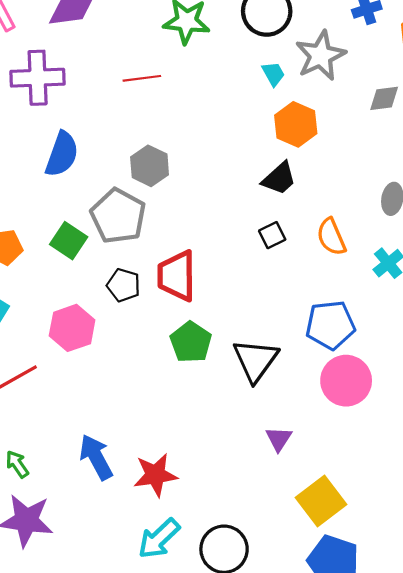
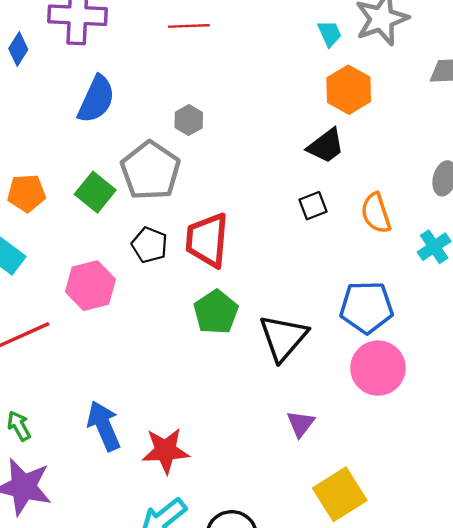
gray hexagon: (150, 166) -> (189, 120), size x0.7

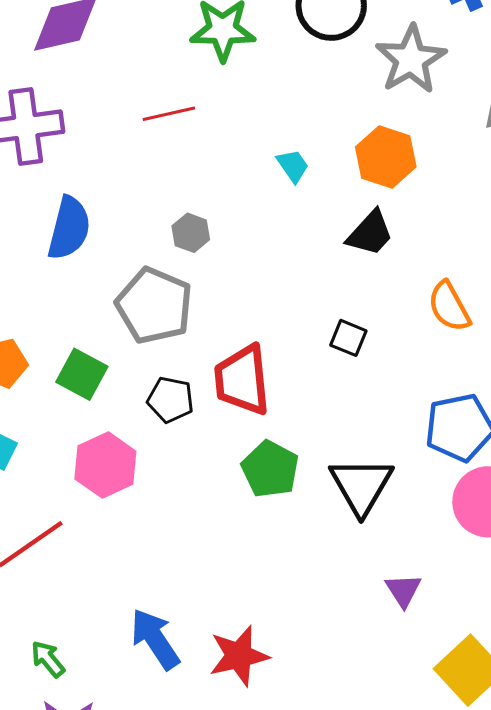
cyan trapezoid: (330, 34) -> (293, 166), moved
green square: (95, 192) -> (82, 374), moved
black square: (313, 206) -> (348, 338), moved, turned -36

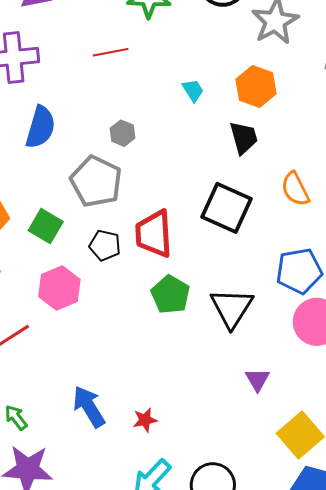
black trapezoid: (370, 233) -> (244, 138), turned -60
black square: (348, 338) -> (226, 208), size x2.0
red star: (239, 656) -> (145, 420), size x0.6

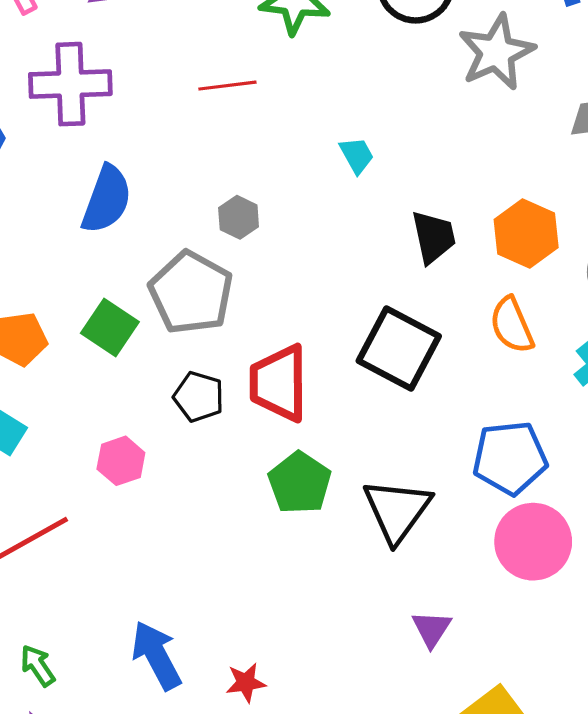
orange hexagon: (256, 87) -> (526, 233), moved
green square: (46, 226) -> (110, 327), moved
pink hexagon: (59, 288) -> (121, 461), size x0.7

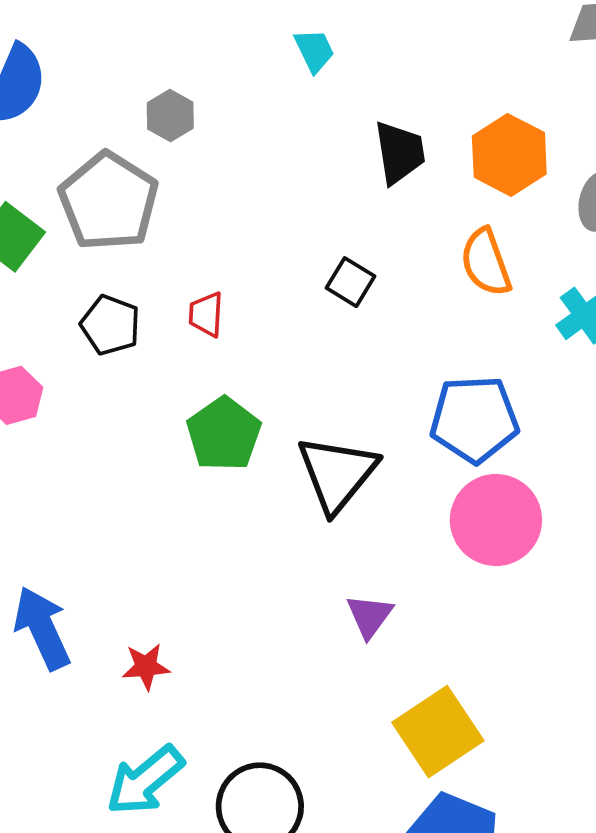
black square: (399, 349) -> (351, 282), size x0.5
red trapezoid: (279, 383) -> (206, 314), size x0.5

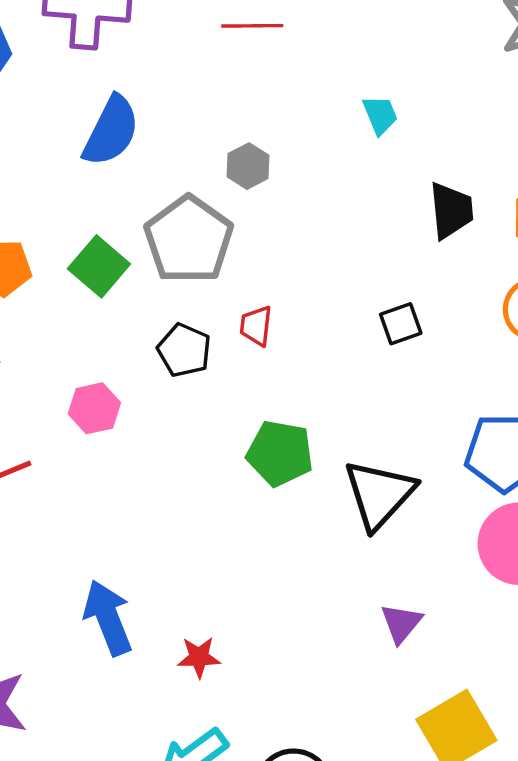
black square: (351, 282) -> (401, 324), turned 36
red trapezoid: (206, 314) -> (256, 326), moved
green pentagon: (224, 434) -> (280, 453), turned -30

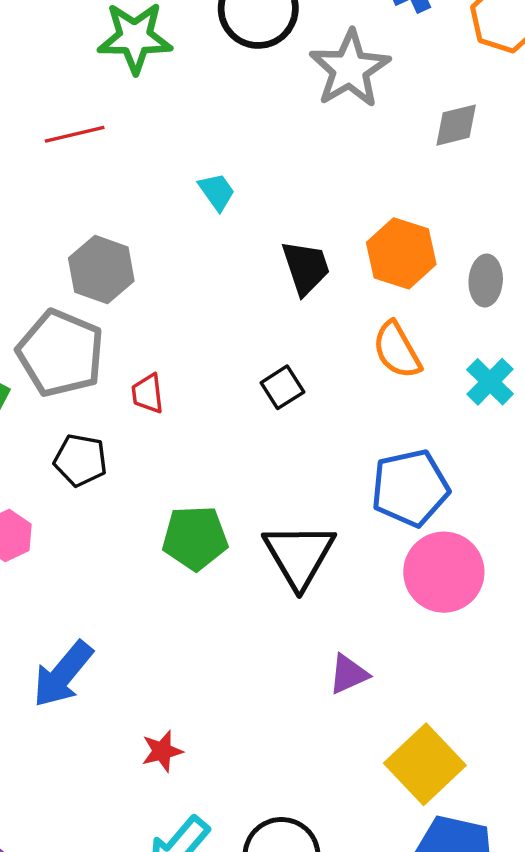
gray hexagon: (248, 166) -> (101, 270), size x1.5
red trapezoid: (256, 326) -> (148, 394), moved
blue arrow: (108, 618) -> (63, 674), moved, turned -106
purple triangle: (401, 623) -> (348, 674), turned 39

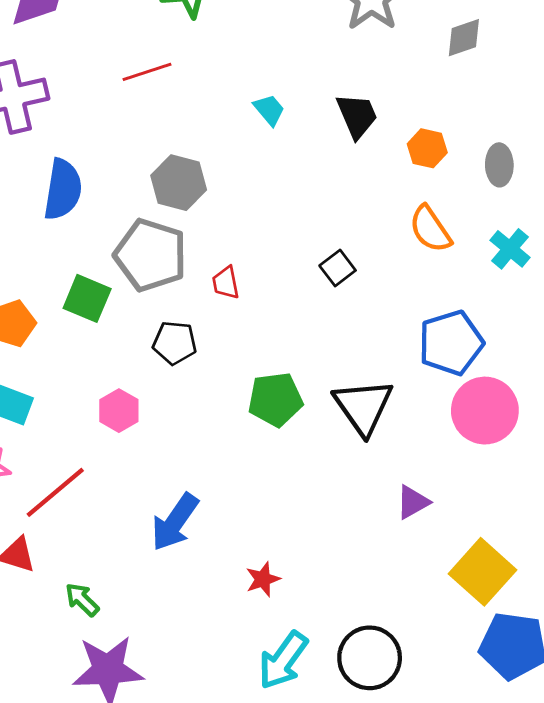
orange hexagon: (401, 253) -> (427, 148), size x0.7
black trapezoid: (306, 268) -> (357, 116), moved

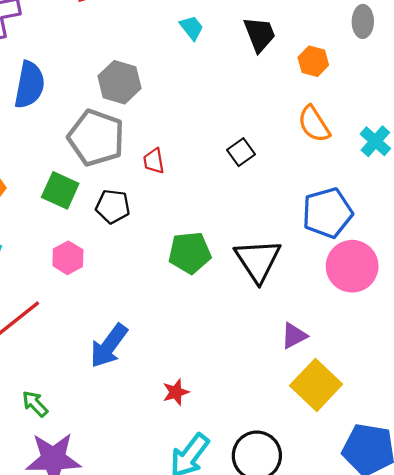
gray ellipse: (499, 165) -> (363, 21), moved
green square: (87, 298) -> (60, 190), moved
yellow square: (482, 572) -> (316, 385), moved

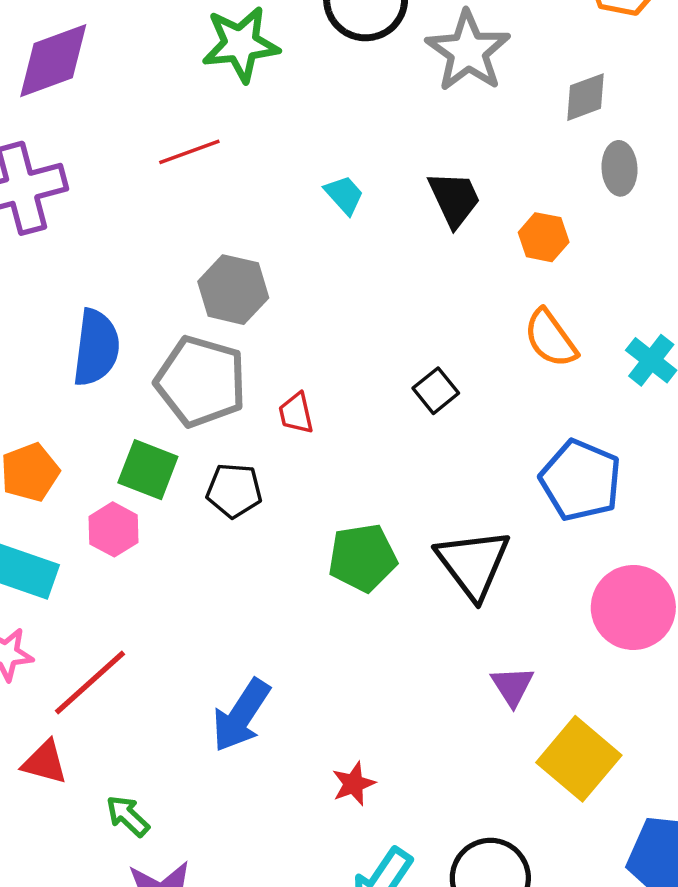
blue semicircle: (29, 85) -> (96, 348), moved
blue pentagon: (327, 213) -> (581, 480), turned -30
pink hexagon: (68, 258) -> (114, 529), moved
pink circle: (352, 266) -> (633, 607), moved
purple triangle: (294, 336) -> (512, 686), moved, turned -32

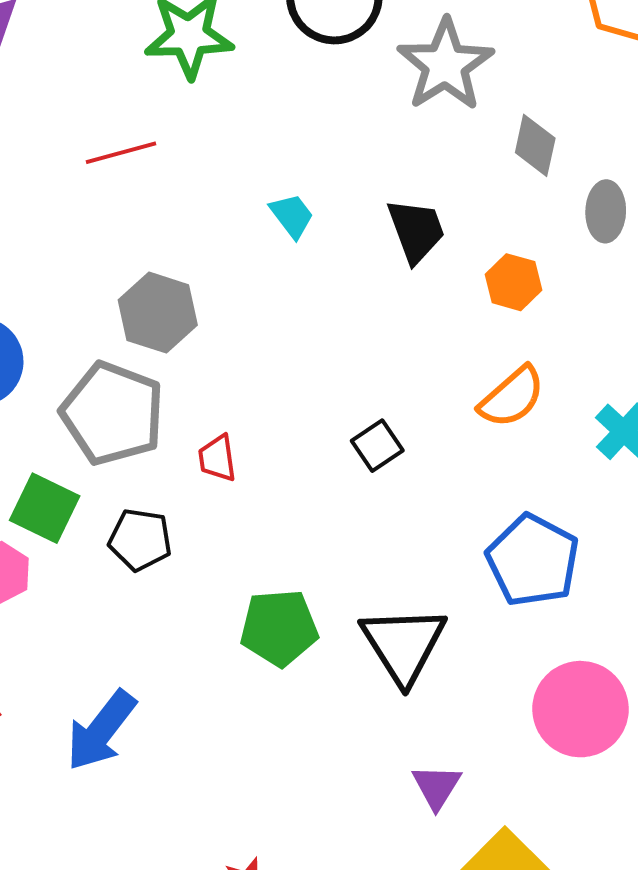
gray diamond: (586, 97) -> (535, 145), moved, turned -62
orange semicircle: (550, 338) -> (512, 397), turned -100
blue arrow: (241, 715) -> (101, 731), moved

